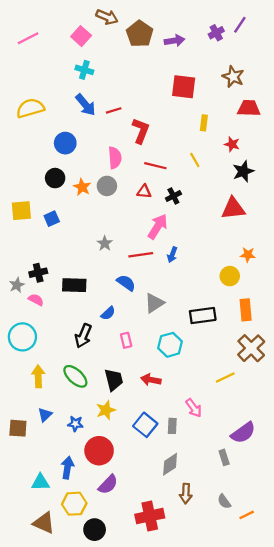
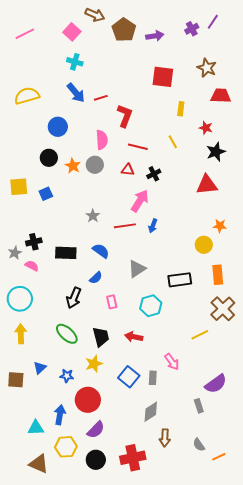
blue semicircle: (126, 283) -> (101, 251), moved
yellow arrow: (38, 376) -> (21, 334), moved
black circle: (95, 530) -> (96, 460), moved

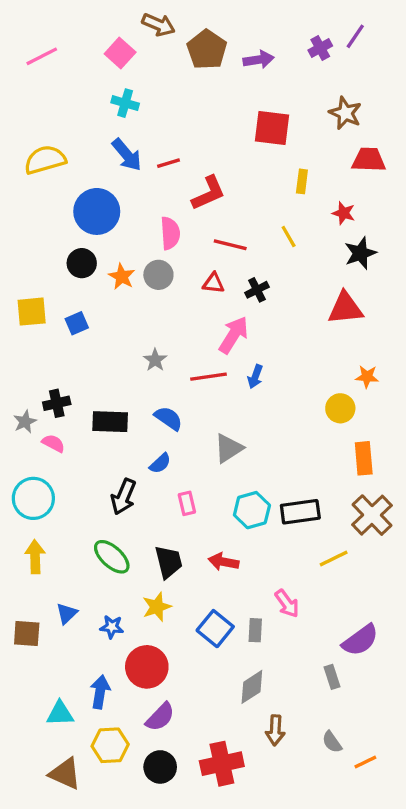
red L-shape: (125, 116) -> (209, 193), turned 45
blue circle: (58, 127) -> (97, 211), size x1.4
black rectangle: (180, 280) -> (300, 512), moved

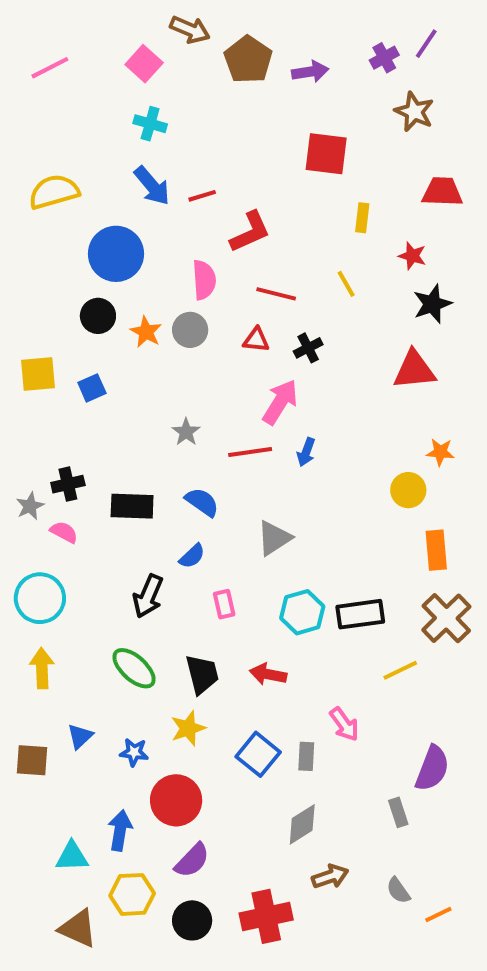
brown star: (345, 113) -> (414, 112), moved
purple semicircle: (360, 640) -> (432, 768), turned -33
brown arrow: (275, 730) -> (330, 876), turned -112

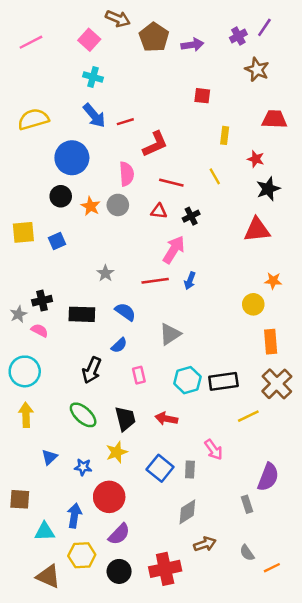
red square: (326, 154) -> (202, 96), size x0.6
gray star: (186, 432) -> (105, 273), moved
brown square: (32, 760) -> (20, 499), moved

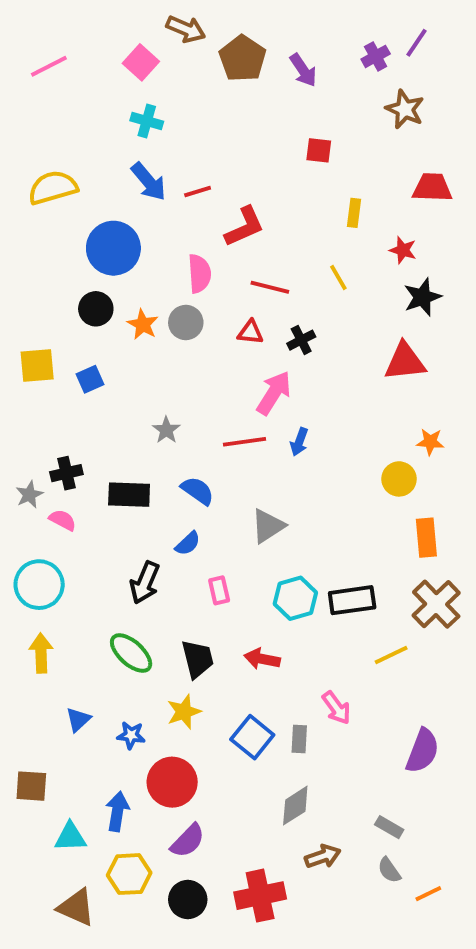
purple arrow: (192, 45) -> (303, 70), turned 65
gray rectangle: (247, 504) -> (389, 827), moved, turned -42

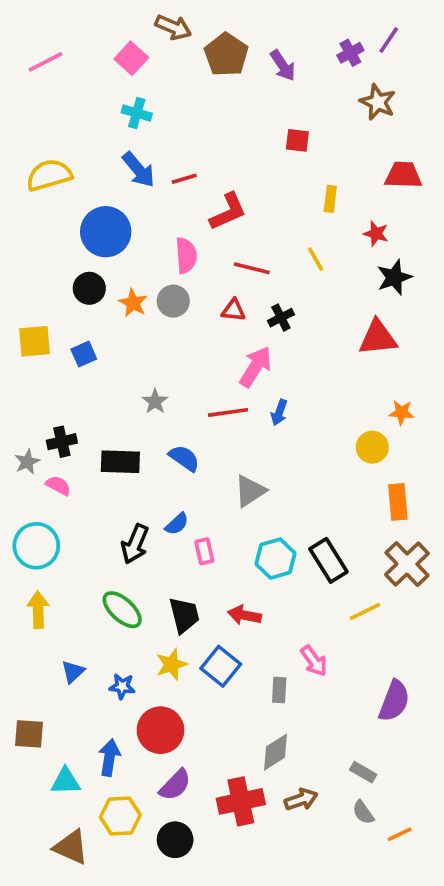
blue semicircle: (188, 544) -> (177, 524), moved
black rectangle: (352, 600) -> (328, 560), turned 66
blue square: (252, 737) -> (221, 666), moved
red cross: (260, 896) -> (241, 801), moved

